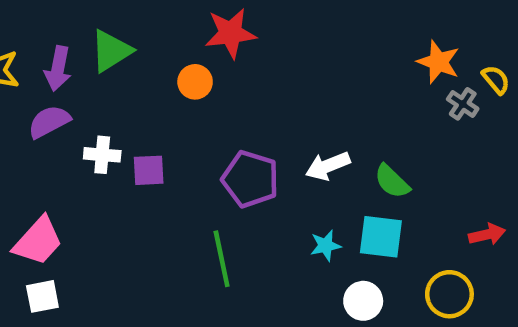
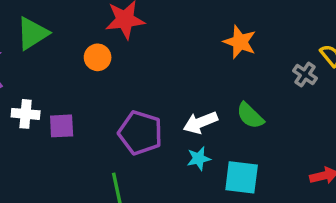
orange star: (438, 62) -> (240, 42), moved
green semicircle: (392, 181) -> (250, 116), moved
cyan star: (326, 246) -> (199, 158), moved

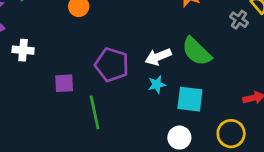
green semicircle: (250, 116) -> (197, 51), size x1.4
purple square: (62, 126) -> (64, 83), moved

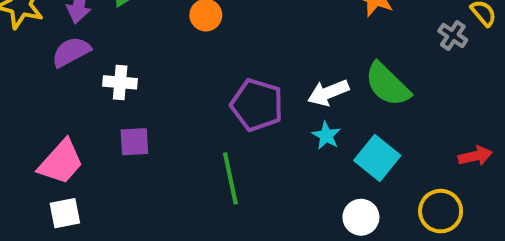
purple square: (64, 83) -> (134, 142), moved
cyan star: (157, 85) -> (326, 136), turned -30
cyan square: (190, 99) -> (377, 158), turned 32

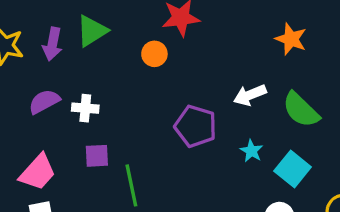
purple semicircle: (71, 52) -> (44, 102), moved
white arrow: (328, 93) -> (250, 95), moved
green line: (230, 178) -> (131, 185), moved

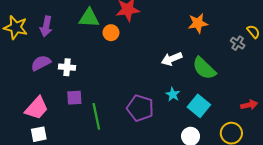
green triangle: (92, 31) -> (89, 18), moved, turned 35
orange star: (291, 39) -> (198, 23), turned -30
purple pentagon: (196, 126) -> (140, 108), moved

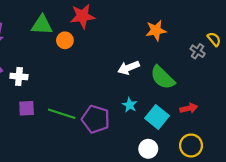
red arrow: (249, 105) -> (189, 108), moved
green line: (96, 116) -> (62, 114), moved, turned -60

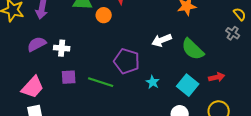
gray cross: (198, 51) -> (233, 33), moved
cyan star: (130, 105) -> (153, 82), moved
purple pentagon: (96, 119) -> (127, 61), moved

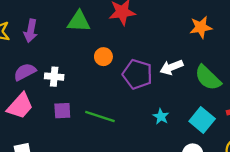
orange circle: (104, 15) -> (103, 57), moved
purple pentagon: (127, 61) -> (137, 74), moved
pink trapezoid: (33, 87) -> (20, 106), moved

